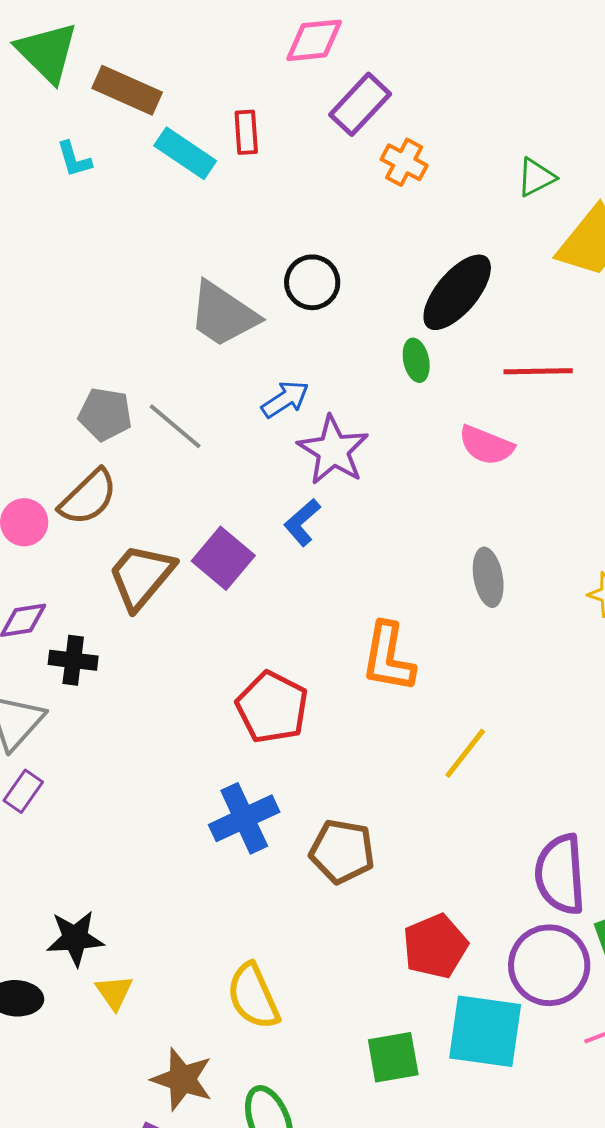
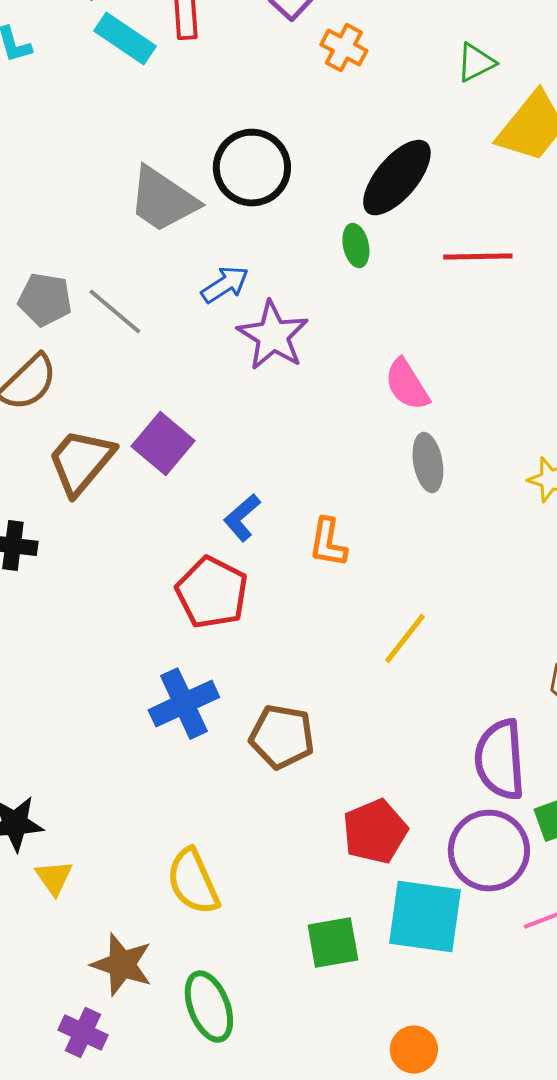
black circle: (312, 282) -> (252, 168), size x1.4
pink semicircle: (486, 445) -> (407, 385), moved, turned 36
blue L-shape: (302, 522) -> (242, 518), moved
orange L-shape: (388, 657) -> (328, 543), size x0.7

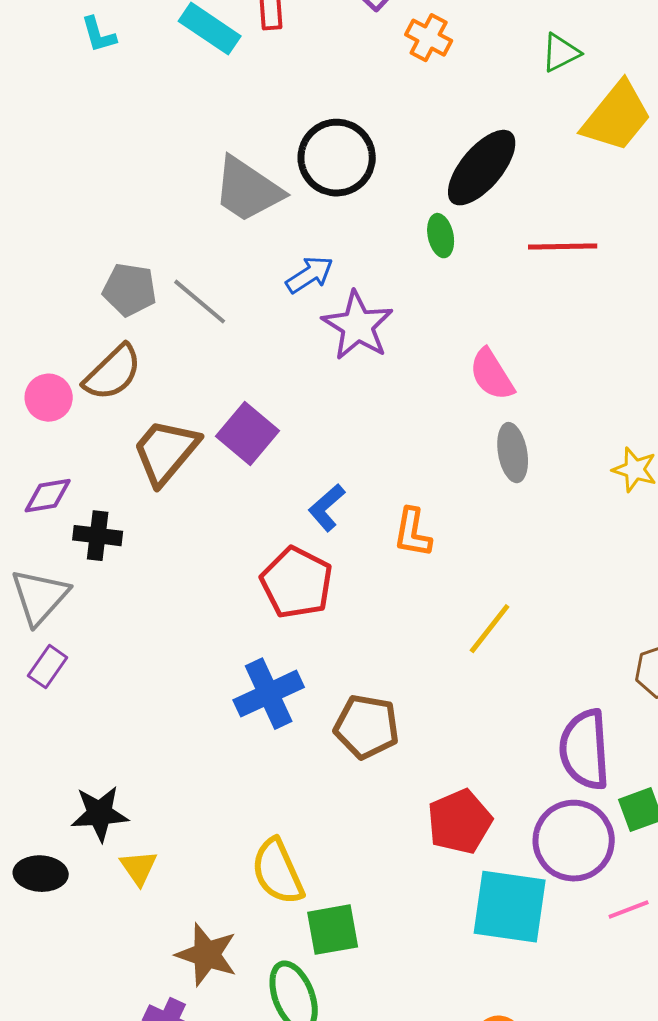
green square: (333, 943) -> (333, 930), moved

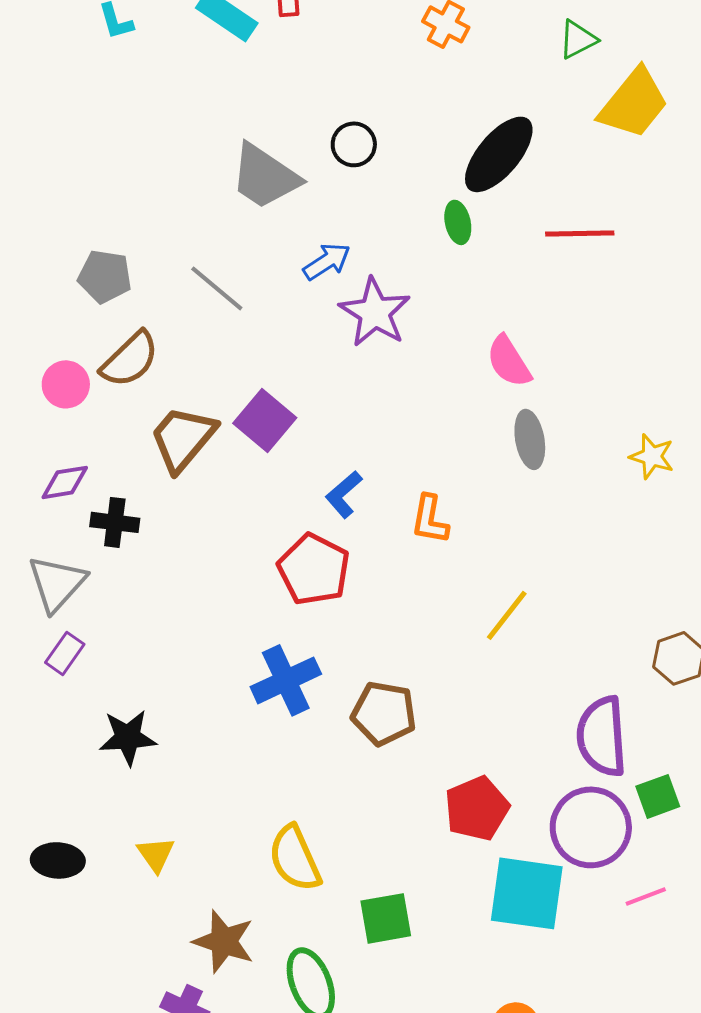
black circle: (337, 158) -> (354, 144), size x0.6
gray pentagon: (130, 290) -> (105, 276), moved
black star: (100, 814) -> (128, 737), moved
green square: (333, 930) -> (386, 918), moved

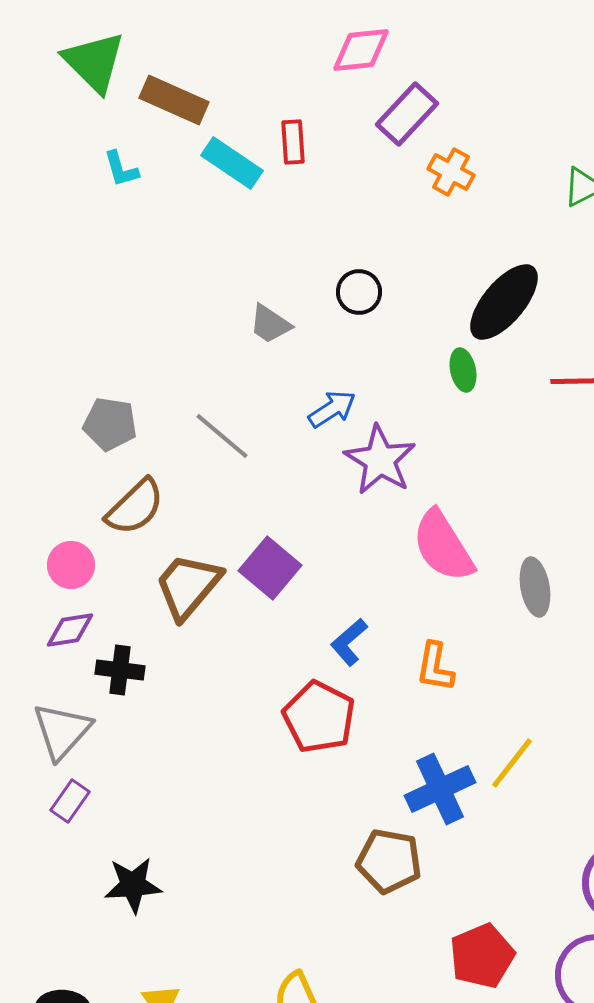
gray trapezoid: (265, 176) -> (270, 324), size x0.6
pink semicircle: (509, 361) -> (443, 546), moved, size x1.4
pink circle: (66, 384) -> (71, 565), moved
blue cross: (286, 680) -> (440, 789), moved

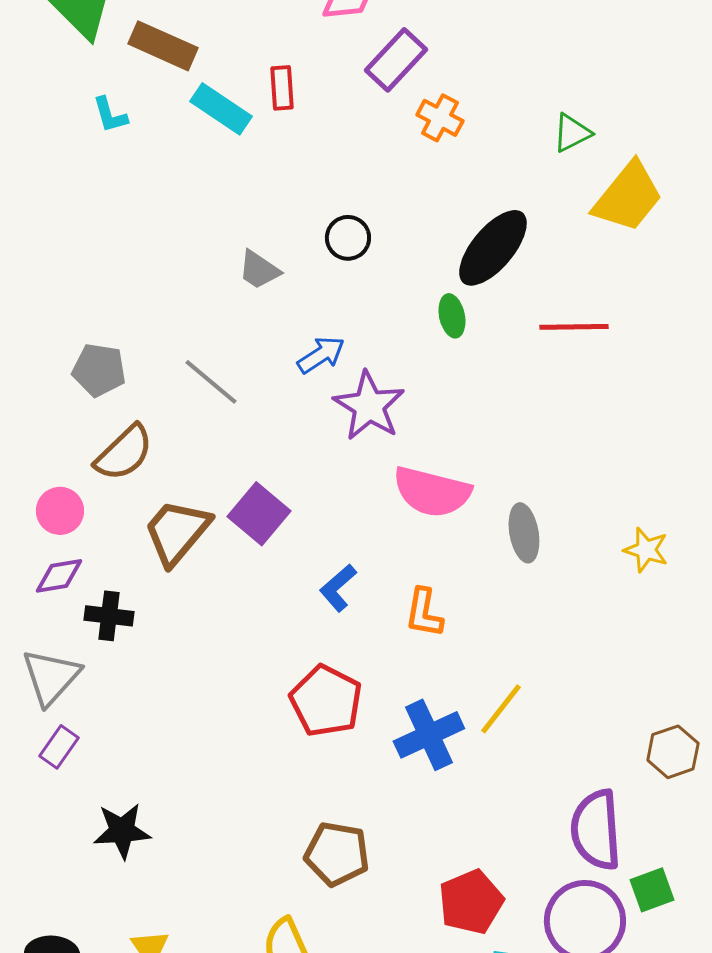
pink semicircle: (443, 546) -> (432, 492), turned -44
red pentagon: (319, 717) -> (326, 701), moved
brown pentagon: (389, 861) -> (337, 854), moved

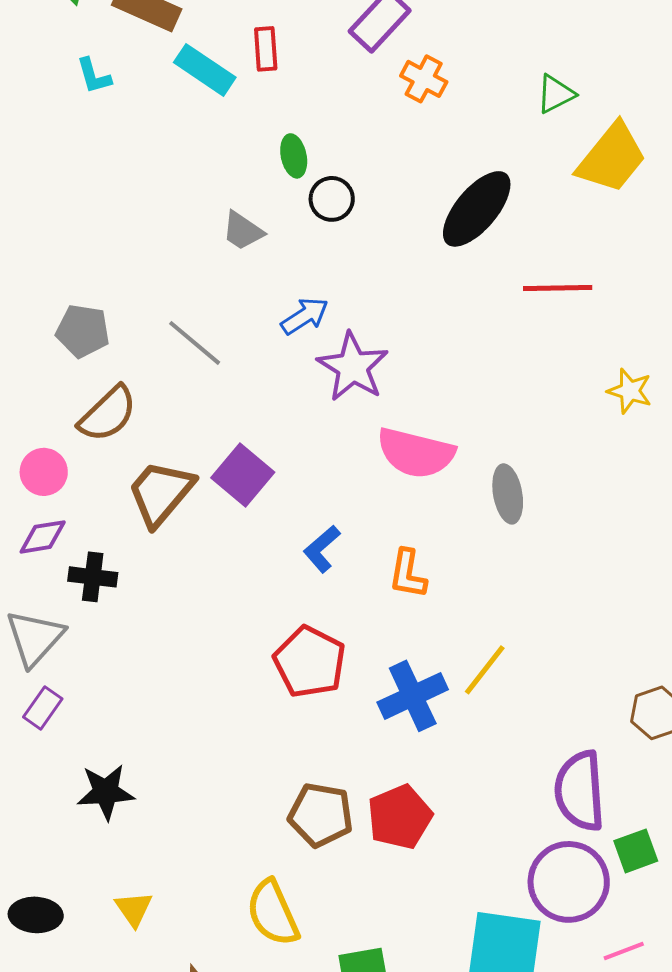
green ellipse: (452, 316) -> (294, 156), moved
yellow star: (646, 550) -> (630, 391), moved
red pentagon: (471, 902) -> (400, 817), moved

